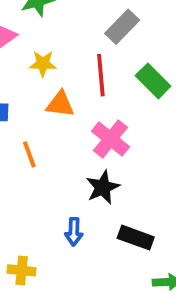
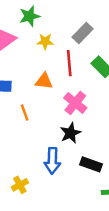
yellow star: (43, 64) -> (45, 41), moved
blue arrow: (74, 232) -> (52, 161), size x1.5
yellow cross: (22, 270) -> (20, 185), turned -35

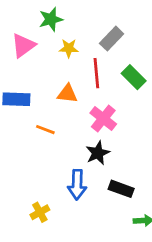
orange line: (25, 113) -> (45, 130), turned -49

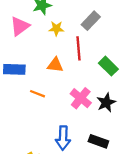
green rectangle: (134, 77) -> (108, 66), moved
pink cross: (103, 119) -> (81, 98), moved
black star: (98, 153) -> (106, 103), moved

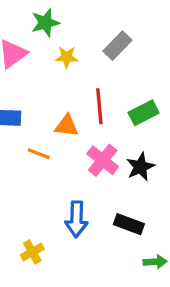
red line: (78, 48) -> (99, 106), moved
orange triangle: (55, 65) -> (67, 126), moved
green rectangle: (108, 66) -> (144, 113), turned -72

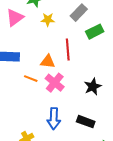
green rectangle: (144, 113) -> (95, 32), moved
pink cross: (103, 160) -> (55, 83), moved

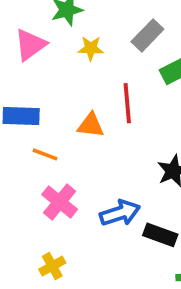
orange line: (31, 79) -> (45, 154), moved
pink cross: (55, 83) -> (60, 202), moved
blue arrow: (54, 119) -> (120, 213), moved, turned -110

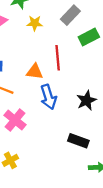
blue arrow: (120, 213) -> (48, 97), moved, turned 90

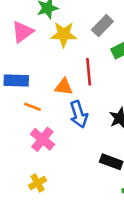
yellow star: (35, 23) -> (64, 34), size x1.5

